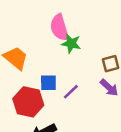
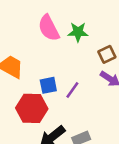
green star: (71, 43) -> (78, 32), moved

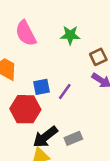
pink semicircle: (49, 28) -> (26, 33), moved

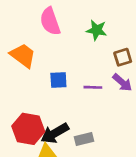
purple line: (65, 91) -> (93, 87), moved, turned 48
red hexagon: (25, 109) -> (28, 129), moved

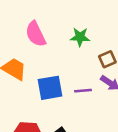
blue square: (58, 80) -> (50, 88), size x1.5

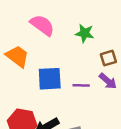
pink semicircle: (36, 34) -> (42, 25), turned 145

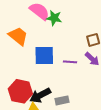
green star: (85, 33) -> (54, 18), moved

